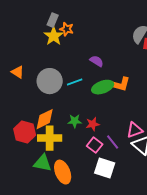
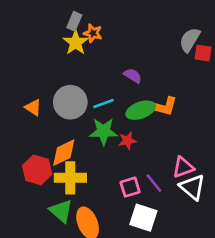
orange triangle: (18, 72) -> (33, 107), moved
green star: (75, 121) -> (104, 131), moved, size x1.5
red star: (93, 124) -> (127, 141), moved
pink square: (95, 145) -> (130, 187), turned 35
green triangle: (43, 163) -> (61, 211), turned 30

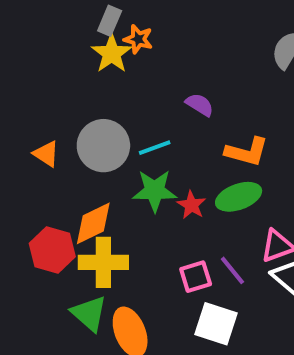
green ellipse: (141, 110) -> (239, 197), moved
red star: (127, 141) -> (191, 205), turned -30

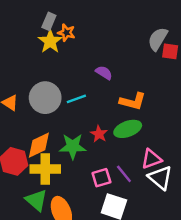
green star: (155, 191) -> (73, 146), moved

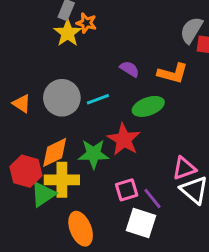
orange L-shape: (133, 101) -> (173, 73), moved
green ellipse: (128, 129) -> (148, 106), moved
red star: (99, 134) -> (124, 140), size x1.6
purple line: (124, 174) -> (153, 199), moved
green triangle: (36, 200) -> (43, 194), moved, turned 45

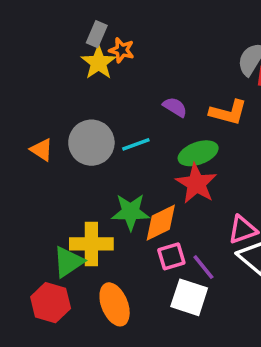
red star: (124, 140) -> (196, 184), moved
orange diamond: (55, 152) -> (161, 223), moved
red hexagon: (26, 171) -> (51, 303), moved

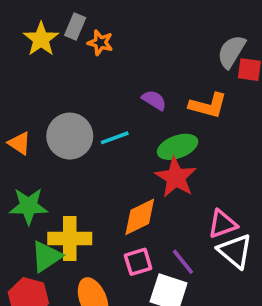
yellow star: (99, 63) -> (41, 39), moved
green star: (131, 212) -> (28, 206), moved
pink square: (171, 256) -> (138, 262), moved

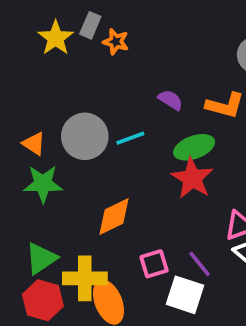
green star: (28, 206) -> (43, 184), moved
orange diamond: (140, 217) -> (114, 216), moved
yellow cross: (70, 238) -> (85, 278), moved
green triangle: (46, 256) -> (41, 258), moved

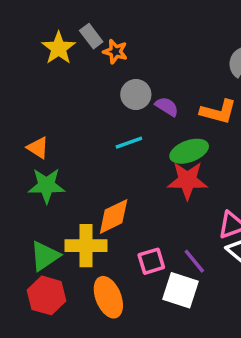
gray rectangle: (90, 25) -> (91, 36), turned -60
gray circle: (85, 136) -> (136, 94), moved, size x0.7
red star: (192, 178) -> (187, 180), turned -30
yellow cross: (85, 278) -> (86, 246), moved

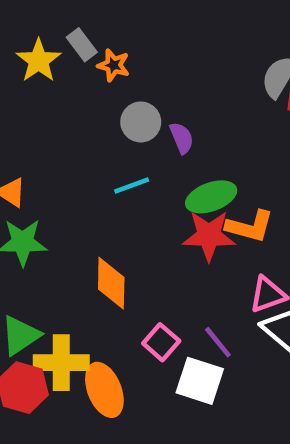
purple semicircle: (167, 107) -> (182, 138), turned 35
orange L-shape: (218, 112) -> (250, 226), moved
orange diamond: (114, 216) -> (111, 283), turned -63
yellow cross: (86, 246) -> (61, 363), moved
pink square: (151, 261) -> (161, 342), turned -32

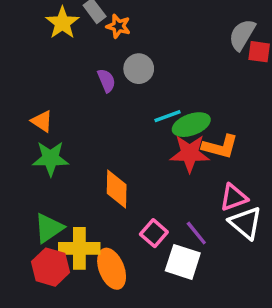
purple semicircle: (182, 138) -> (106, 80), moved
cyan line: (132, 186) -> (168, 116), moved

